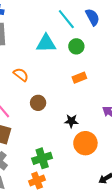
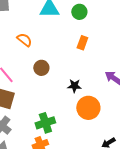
orange rectangle: (79, 78) -> (82, 43), turned -48

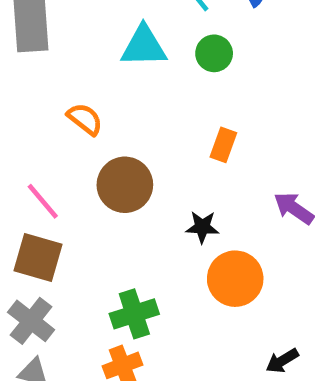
orange rectangle: (82, 43) -> (223, 145), moved
brown circle: (41, 68) -> (125, 185), size x1.5

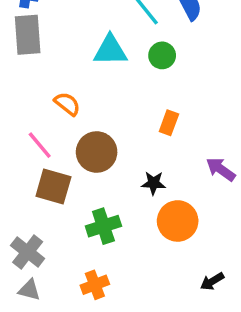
pink line: (43, 201) -> (40, 145), moved
brown square: (38, 258) -> (53, 186), moved
green cross: (134, 314) -> (103, 226), moved

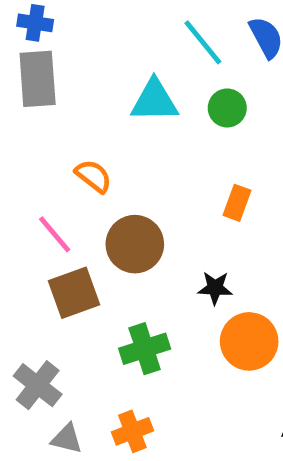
brown square: (53, 186) -> (74, 293), turned -36
gray triangle: (29, 290) -> (67, 439), moved

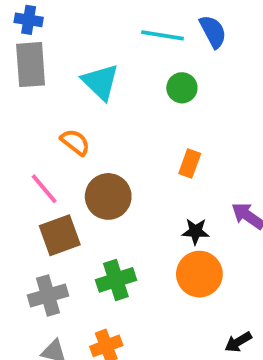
cyan line: (203, 42) -> (163, 35), turned -42
cyan triangle: (154, 101) -> (100, 82), moved, turned 45
black star: (215, 288) -> (196, 231), moved
gray cross: (38, 385) -> (48, 295), moved, turned 36

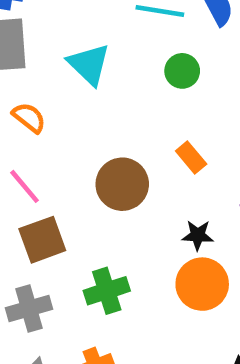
orange semicircle: (75, 142) -> (29, 118), moved
orange rectangle: (190, 163) -> (191, 158), turned -60
brown circle: (108, 196) -> (122, 184), moved

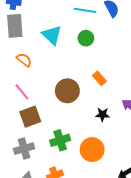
green circle: (182, 71) -> (86, 38), moved
orange circle: (202, 284) -> (92, 150), moved

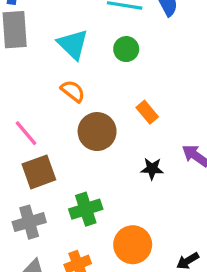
orange semicircle: (24, 60) -> (73, 91), moved
orange circle: (92, 150) -> (133, 245), moved

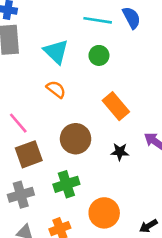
orange rectangle: (147, 112) -> (116, 106), size x1.5
brown circle: (97, 132) -> (76, 139), moved

